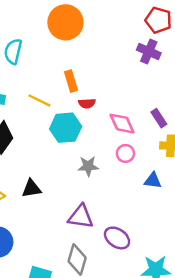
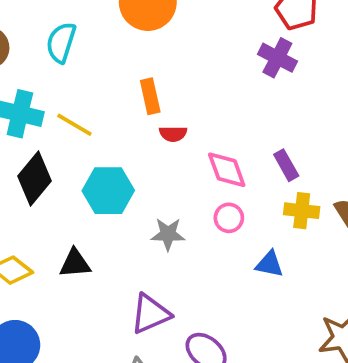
yellow line: (39, 100) -> (74, 125), moved
cyan hexagon: (66, 128) -> (108, 191), moved
purple triangle: (81, 217) -> (150, 314), turned -36

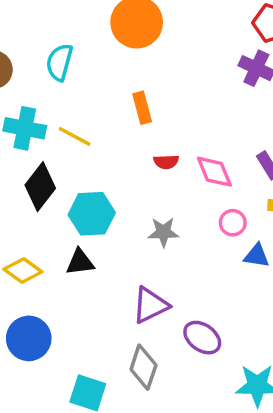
red semicircle: (173, 134) -> (166, 162), moved
cyan hexagon: (108, 191) -> (92, 214), moved
pink circle: (229, 218) -> (233, 223), moved

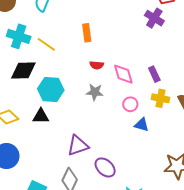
black diamond: (40, 187) -> (23, 71), turned 44
gray star: (163, 232) -> (95, 92), moved

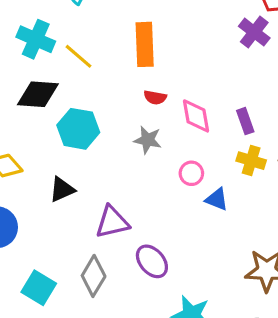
orange rectangle: (87, 33) -> (145, 44), size x1.5
pink circle: (130, 104) -> (191, 173), moved
black triangle: (41, 116) -> (62, 189), moved, turned -30

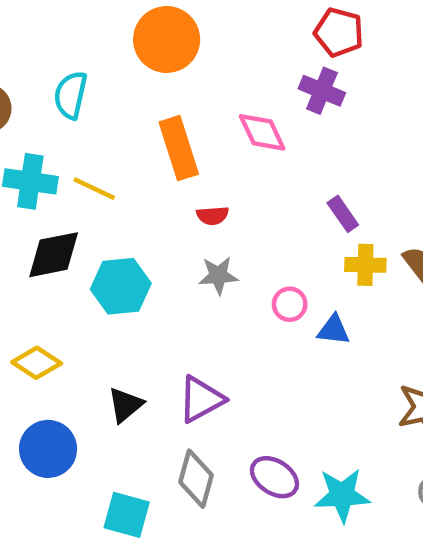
pink diamond: (196, 116) -> (262, 132), moved
black triangle: (62, 189) -> (125, 405), moved
purple ellipse: (152, 261) -> (274, 477), moved

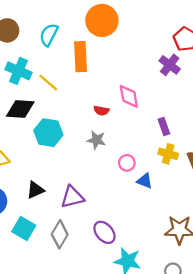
pink diamond: (262, 132) -> (129, 96), moved
orange rectangle: (179, 148) -> (81, 57), moved
purple ellipse: (274, 477) -> (104, 232), moved
cyan square: (127, 515) -> (24, 229), moved

